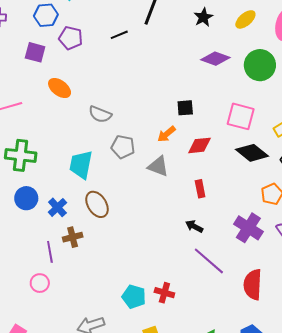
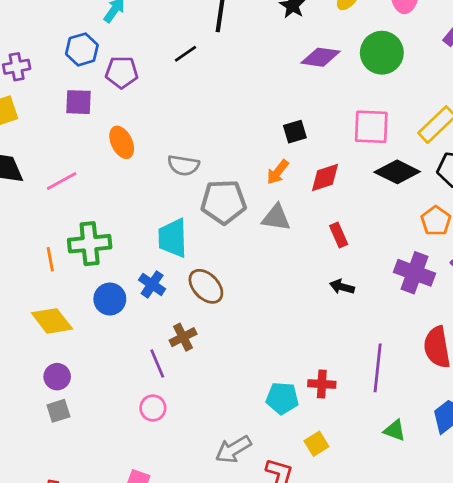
orange ellipse: (60, 88) -> (122, 142), turned 40
gray pentagon: (123, 147) -> (223, 202), size x1.4
blue cross: (57, 207) -> (152, 284), moved
purple line: (209, 261) -> (378, 368), moved, turned 68

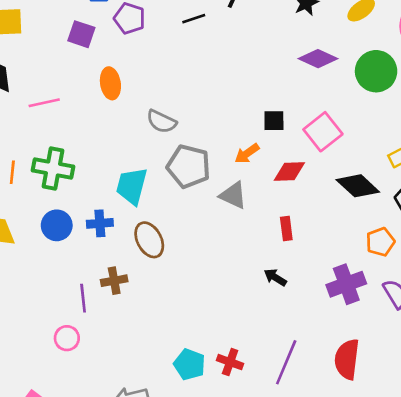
pink square: (371, 127) -> (323, 132), moved, turned 33
purple cross: (415, 273) -> (346, 284), turned 33
blue cross: (152, 284) -> (100, 223), turned 35

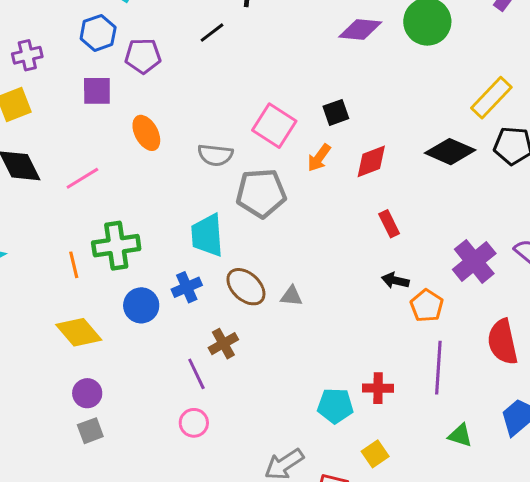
pink square: (323, 132) -> (274, 126), moved
gray triangle: (233, 195) -> (292, 296), moved, size x0.7
orange pentagon: (380, 242) -> (427, 306), moved

